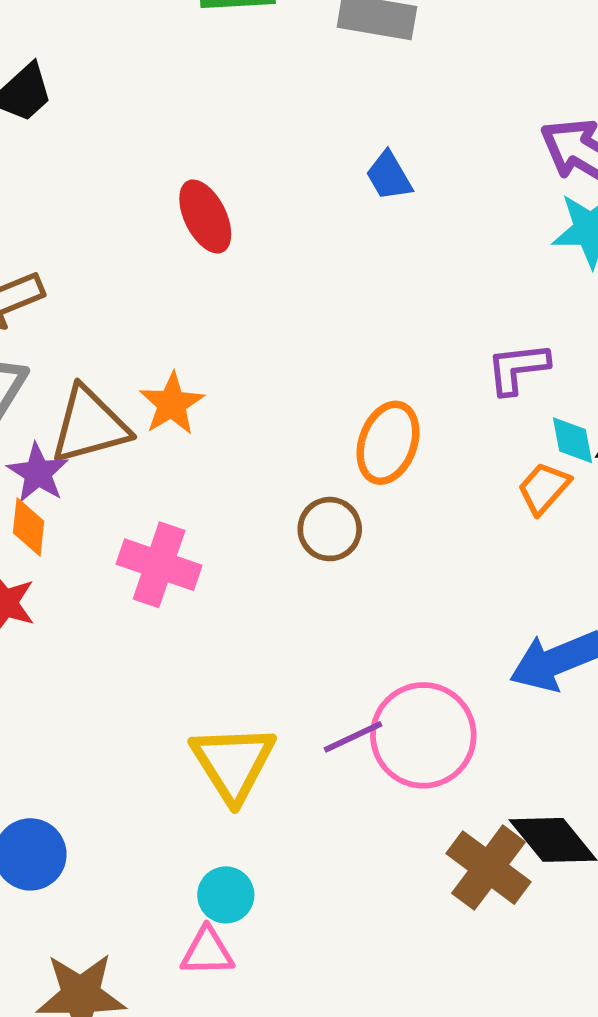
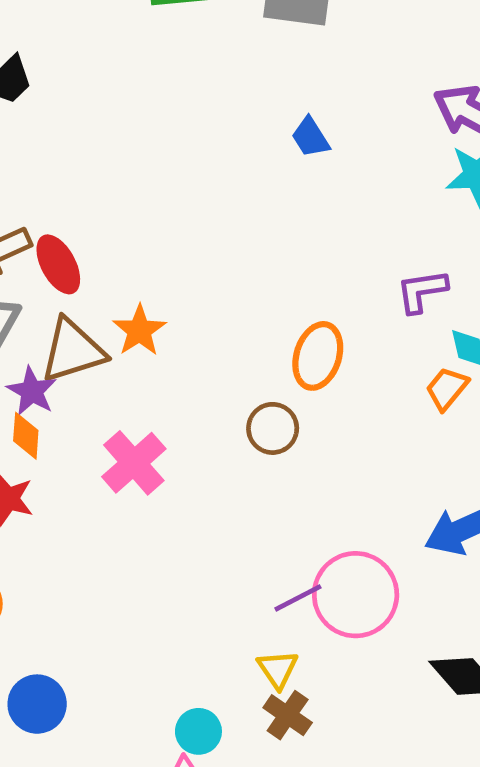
red ellipse: (205, 216) -> (58, 264), moved
pink cross: (159, 565) -> (134, 463), turned 32
yellow triangle: (233, 763) -> (278, 669), moved, size x0.6
brown cross: (489, 868) -> (288, 715), moved, size x0.7

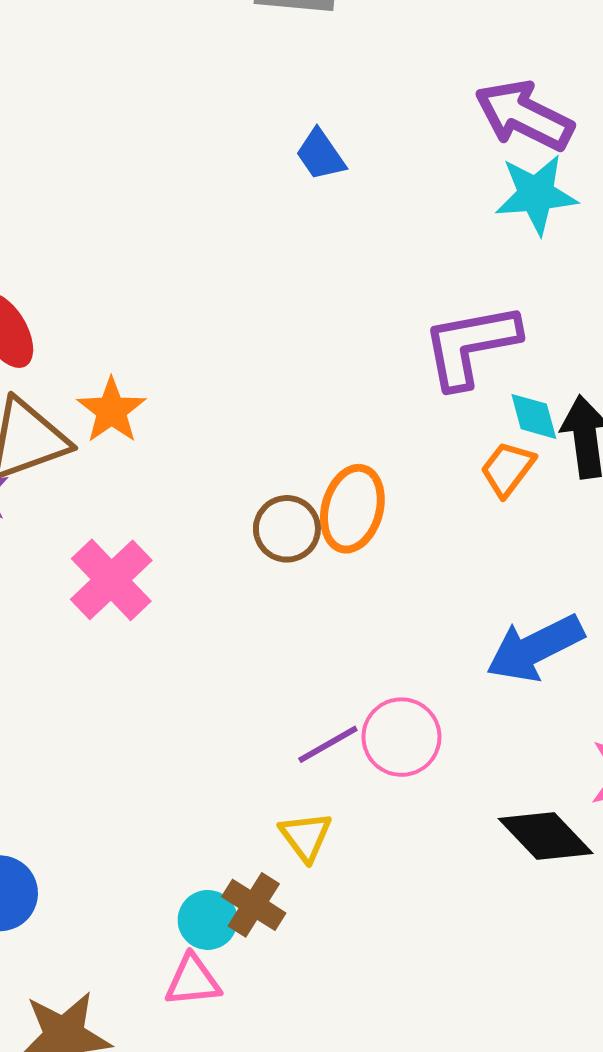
purple L-shape: (422, 291) -> (471, 345), size x1.5
orange ellipse: (318, 356) -> (352, 509), moved
pink circle: (356, 595) -> (401, 737), size x0.7
brown cross: (288, 715) -> (254, 905), moved

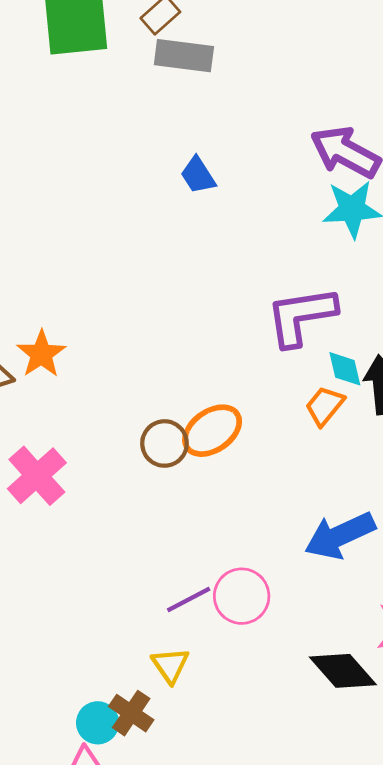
orange ellipse: (352, 509) -> (212, 431), turned 38

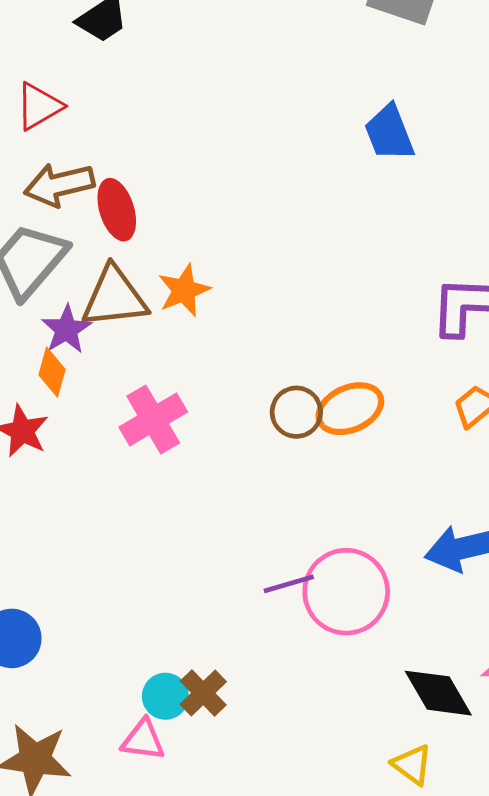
blue trapezoid: (198, 175) -> (389, 133), size x1.4
pink circle: (242, 596) -> (346, 592), size x1.4
yellow triangle: (170, 665) -> (412, 765), moved, turned -30

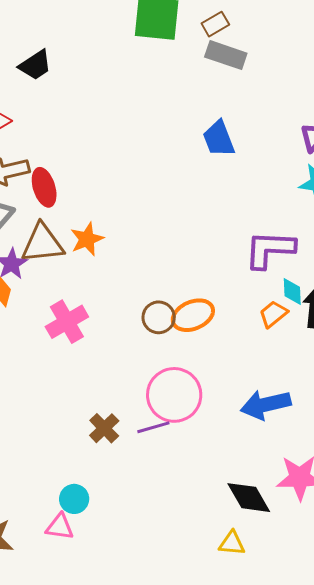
pink circle: (346, 592) -> (174, 395), moved
brown cross: (203, 693) -> (104, 428), moved
yellow triangle: (412, 765) -> (232, 543), turned -32

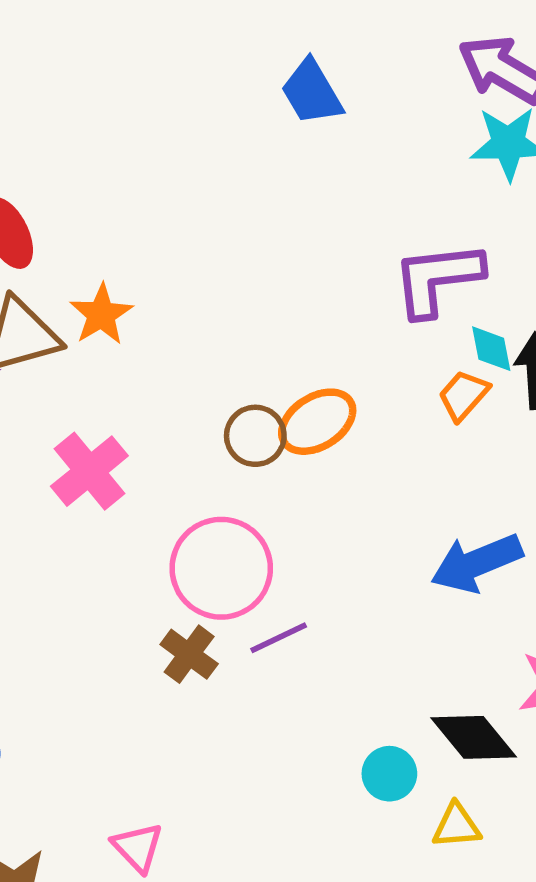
pink circle: (174, 395) -> (221, 568), moved
cyan circle: (74, 499) -> (389, 774), moved
pink triangle: (60, 527) -> (138, 847), turned 48

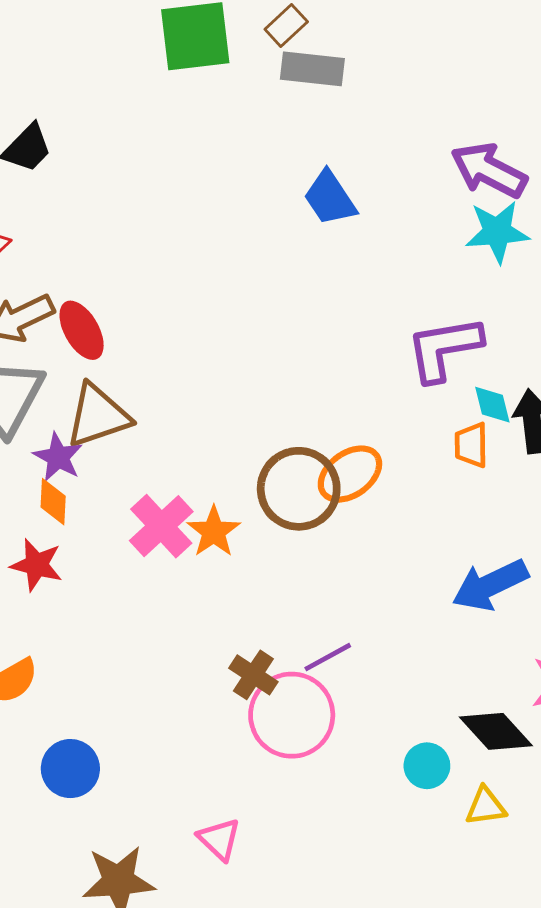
orange star: (101, 314) -> (214, 532), moved
orange trapezoid: (463, 395) -> (471, 445), turned -39
brown circle: (255, 436) -> (299, 489), size x1.6
pink circle: (221, 568) -> (292, 715), moved

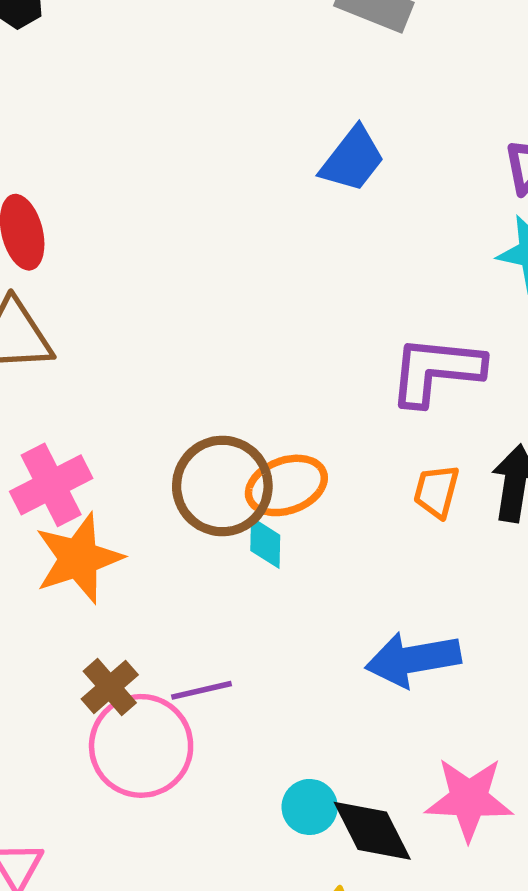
blue trapezoid: (330, 198) -> (352, 159), turned -124
cyan diamond: (492, 405) -> (265, 543), moved
orange star: (214, 532) -> (79, 558), moved, size x1.4
cyan circle: (427, 766) -> (310, 807), moved

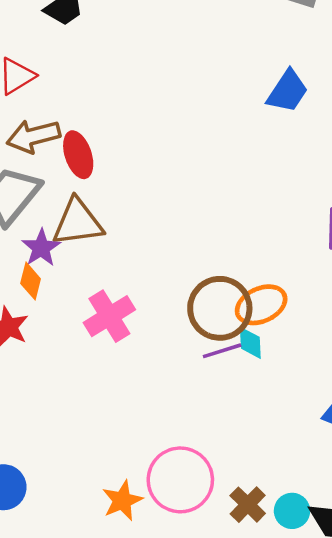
orange star: (79, 558) -> (122, 501), moved, size x0.7
brown cross: (110, 687) -> (248, 505), moved
purple line: (202, 690) -> (222, 351), moved

